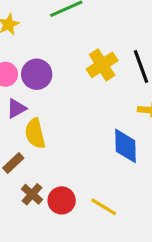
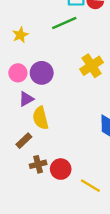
brown cross: (32, 194) -> (38, 164), turned 35
yellow line: (104, 207) -> (90, 186), moved

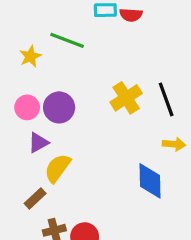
green line: (64, 23) -> (67, 40), moved, turned 45
yellow semicircle: (40, 118) -> (57, 168), turned 50

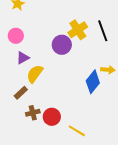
purple circle: (59, 107) -> (62, 45), moved
yellow arrow: (174, 144) -> (108, 70), moved
blue diamond: (150, 181) -> (93, 82), turned 40

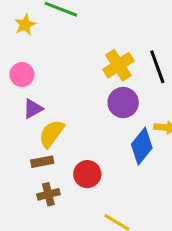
purple circle: (62, 45) -> (123, 103), moved
brown rectangle: (21, 93) -> (42, 162), moved, turned 32
red circle: (52, 117) -> (87, 174), moved

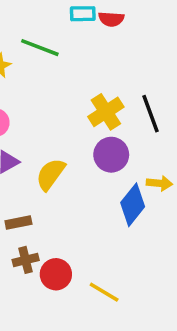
yellow semicircle: (52, 134) -> (51, 174), moved
red circle: (87, 174) -> (56, 274), moved

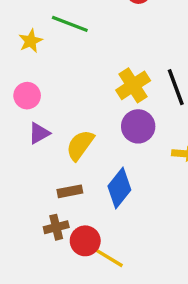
blue diamond: (133, 205) -> (119, 188), moved
brown rectangle: (18, 223) -> (70, 191), moved
yellow line: (104, 292) -> (109, 258), moved

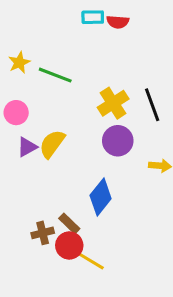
green line: (70, 24) -> (55, 75), moved
yellow semicircle: (80, 145) -> (52, 144), moved
brown rectangle: (70, 191) -> (69, 224), moved, turned 55

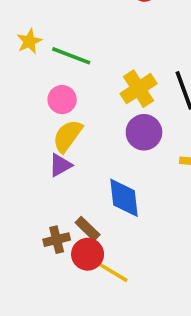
pink circle: (16, 113) -> (62, 100), moved
purple triangle: (27, 147) -> (60, 165), moved
blue diamond: (101, 197) -> (124, 198), turned -45

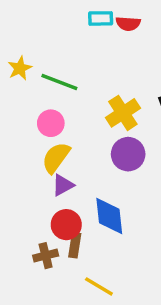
purple triangle: (60, 165) -> (63, 185), moved
brown rectangle: (88, 229) -> (75, 245), turned 55
red circle: (88, 254) -> (66, 225), moved

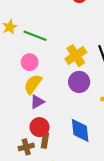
blue diamond: (109, 216) -> (80, 130), moved

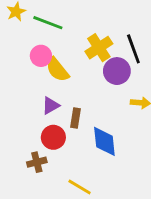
purple circle: (79, 82) -> (117, 71), moved
yellow semicircle: (33, 84) -> (58, 70), moved, turned -75
brown rectangle: (45, 140) -> (75, 118), moved

